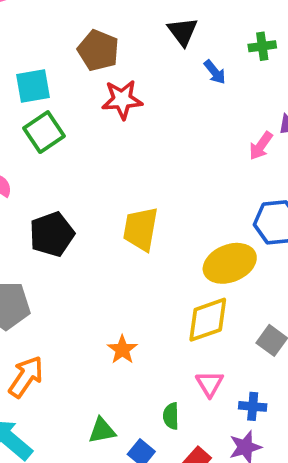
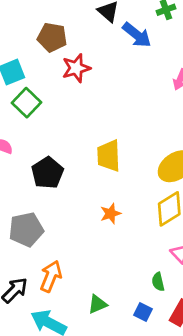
blue arrow: (215, 72) -> (137, 35), size x1.6
orange star: (122, 350) -> (110, 214), moved, turned 30
green triangle: (102, 431) -> (97, 304), moved

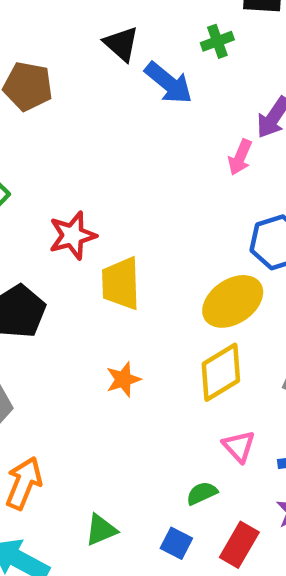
red star: (76, 68) -> (73, 235), moved
green semicircle: (158, 282) -> (202, 493), turned 78

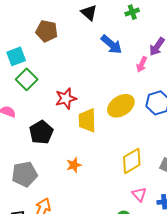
blue arrow: (169, 83) -> (111, 44), moved
yellow ellipse: (233, 301) -> (121, 106), moved
orange star: (123, 379) -> (74, 165), moved

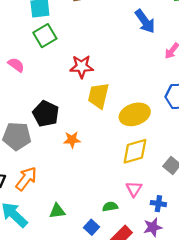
yellow ellipse: (121, 106) -> (135, 114), moved
black pentagon: (41, 132) -> (46, 114), moved, turned -30

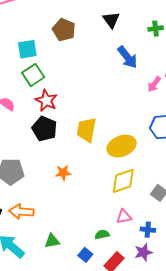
red star: (82, 67) -> (46, 101), moved, turned 30
black pentagon: (46, 114) -> (44, 129), moved
orange arrow: (26, 179) -> (21, 212), turned -120
pink triangle: (134, 189) -> (124, 217), turned 49

